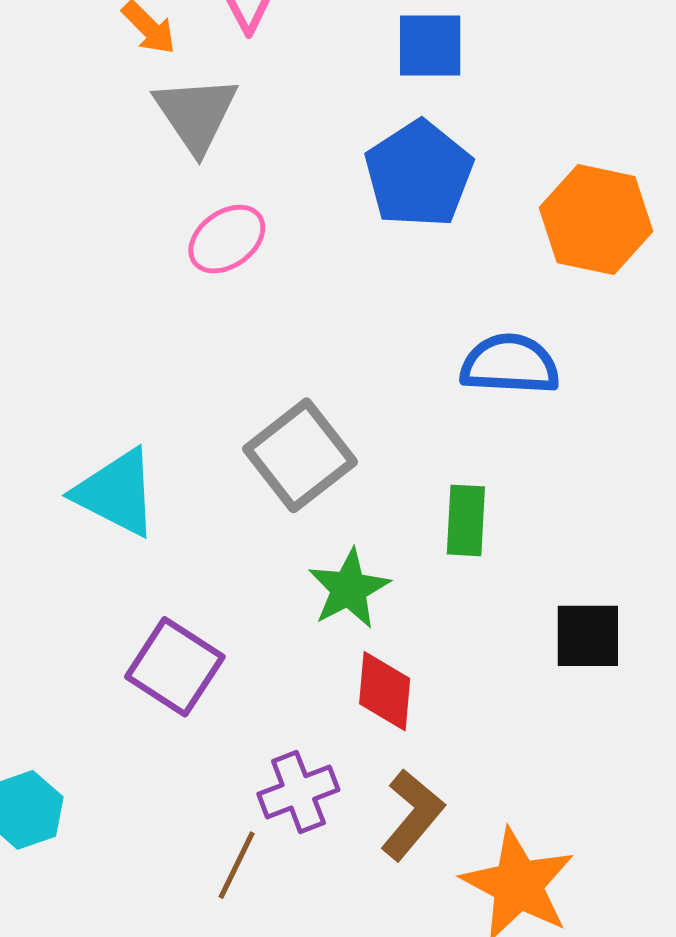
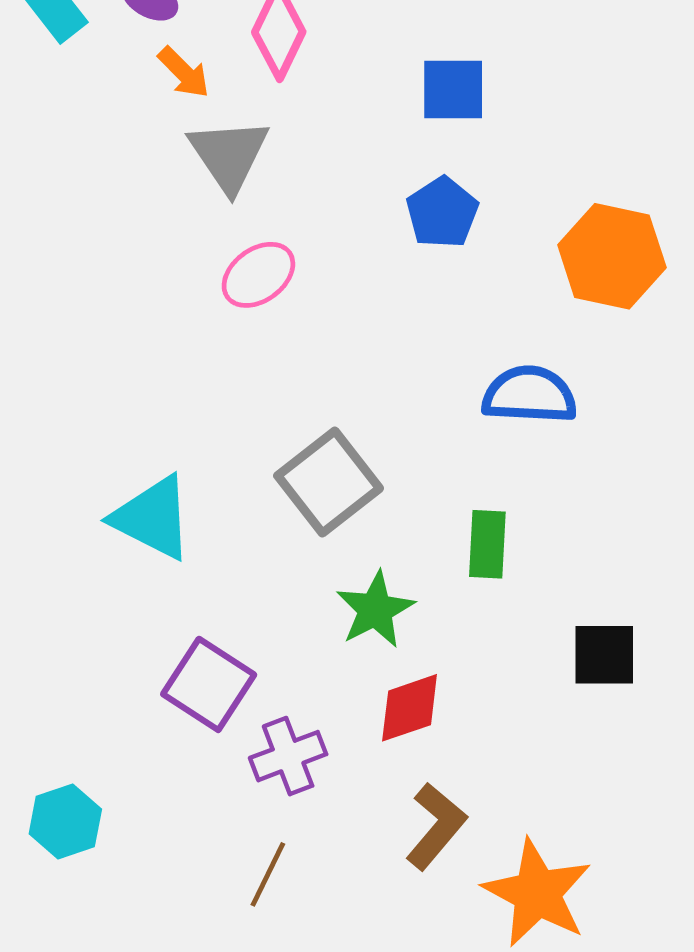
blue pentagon: (419, 174) -> (442, 213), size x0.7
red diamond: (385, 691) -> (410, 708), turned 66
purple cross: (298, 792) -> (288, 756), moved

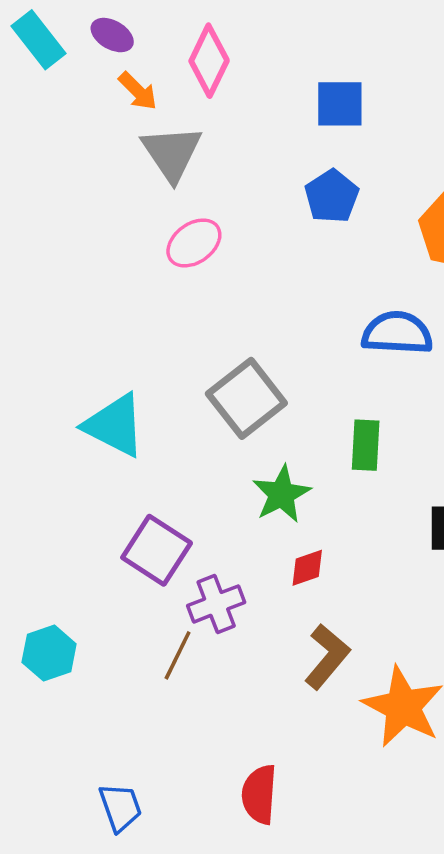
red diamond: (410, 708) -> (307, 568), size x0.7
brown line: (268, 874) -> (178, 655), moved

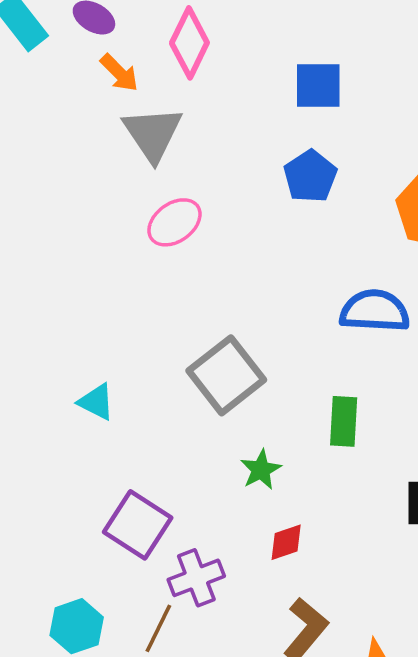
cyan triangle: (114, 425) -> (96, 402), size x0.6
green star: (282, 494) -> (261, 470), size x0.7
cyan hexagon: (49, 653) -> (77, 626), moved

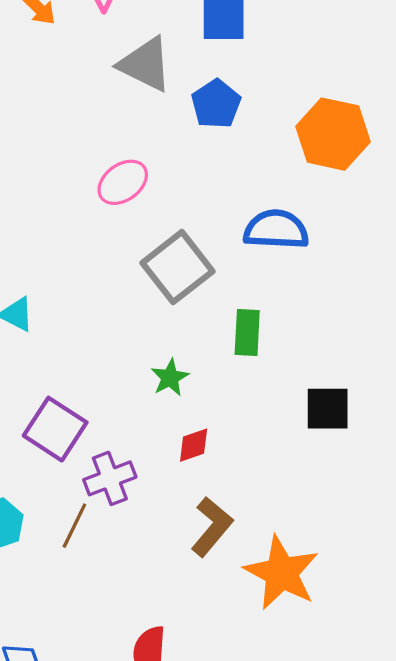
gray triangle: (153, 134) -> (145, 64), moved, turned -30
pink ellipse: (174, 222) -> (123, 182), moved
gray square: (226, 375) -> (177, 267), moved

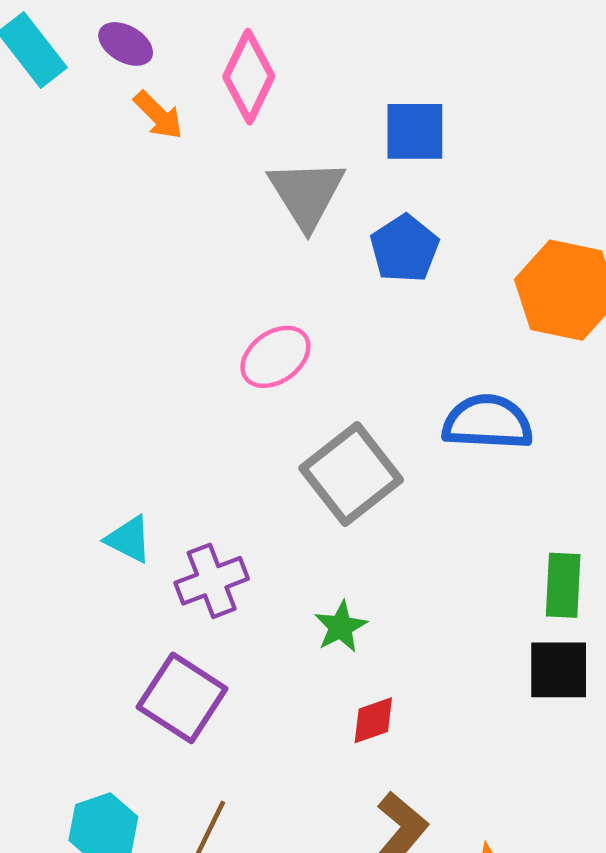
gray triangle: (145, 64) -> (307, 194), turned 32
green rectangle: (247, 333) -> (563, 585), moved
purple cross: (110, 478) -> (212, 581), moved

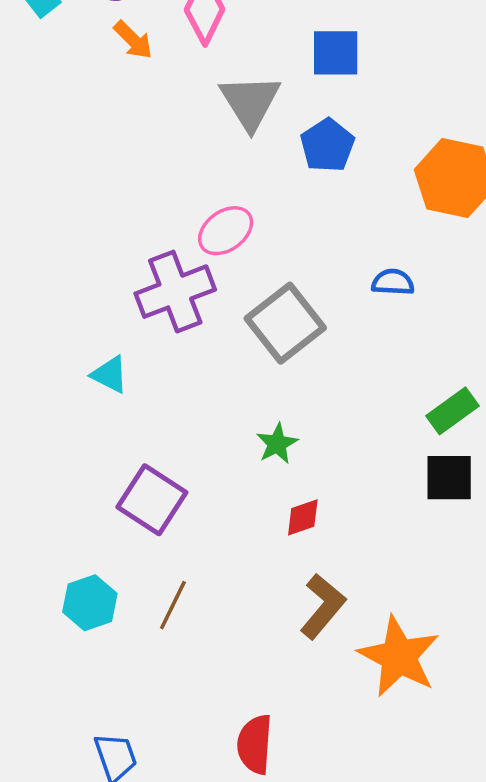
blue semicircle: (488, 422) -> (393, 282), size x0.6
purple cross: (212, 581) -> (175, 292), moved, size x1.4
green rectangle: (563, 585) -> (453, 411), turned 51

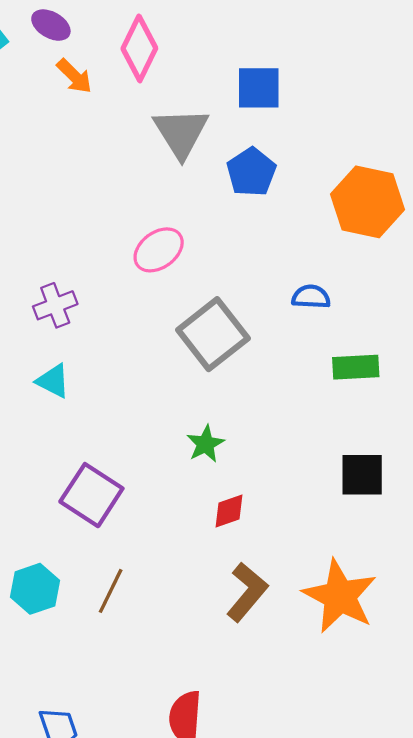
purple cross: (175, 292) -> (55, 305), moved, size x0.6
green rectangle: (453, 411) -> (356, 367), moved, turned 33
orange star: (399, 657) -> (340, 596), moved

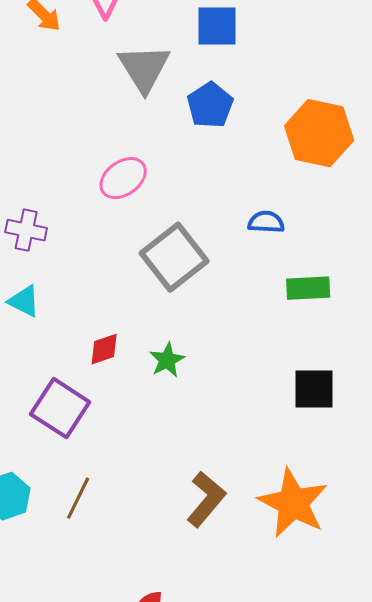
purple cross: (55, 305) -> (26, 230), turned 33
red diamond: (229, 511) -> (104, 349), moved

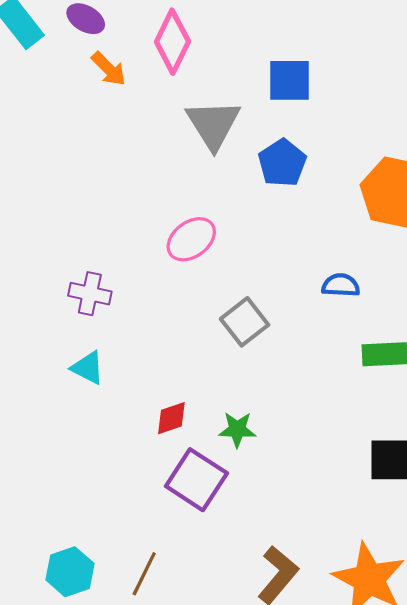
gray square: (174, 257) -> (245, 322), size x0.7
green star: (167, 360) -> (237, 430), turned 30
purple square: (60, 408) -> (196, 480), moved

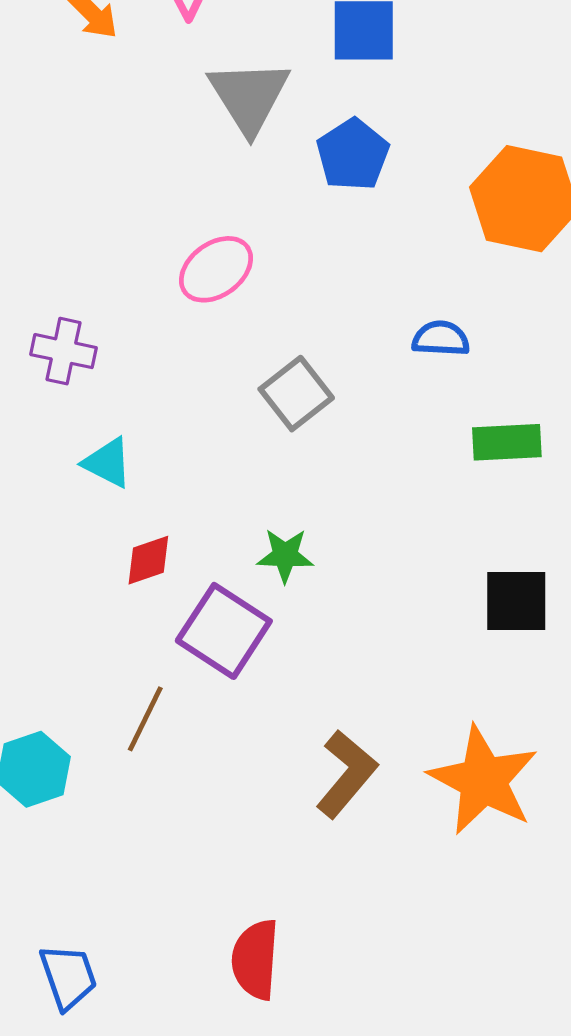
cyan triangle: (88, 368) -> (108, 463), moved
red diamond: (171, 418) -> (148, 560), moved
brown line: (144, 574) -> (145, 719), moved

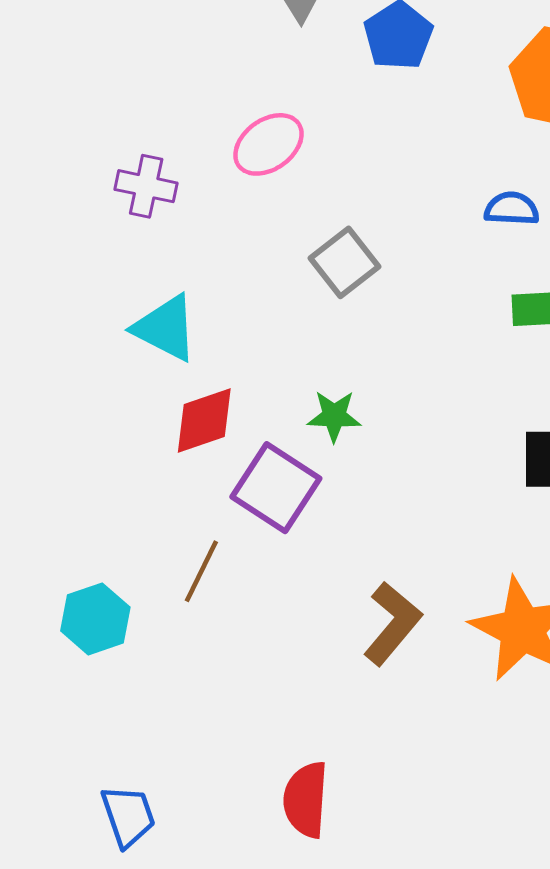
blue semicircle: (441, 338) -> (512, 209), moved
purple cross: (64, 351) -> (146, 186), moved
cyan triangle: (108, 463) -> (165, 328), size x1.4
red diamond: (148, 560) -> (204, 421), size x1.4

